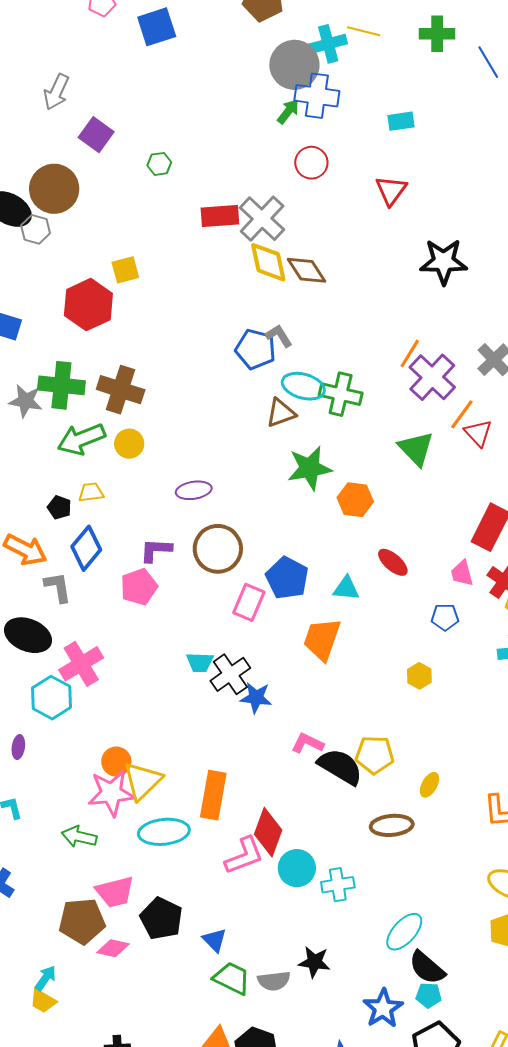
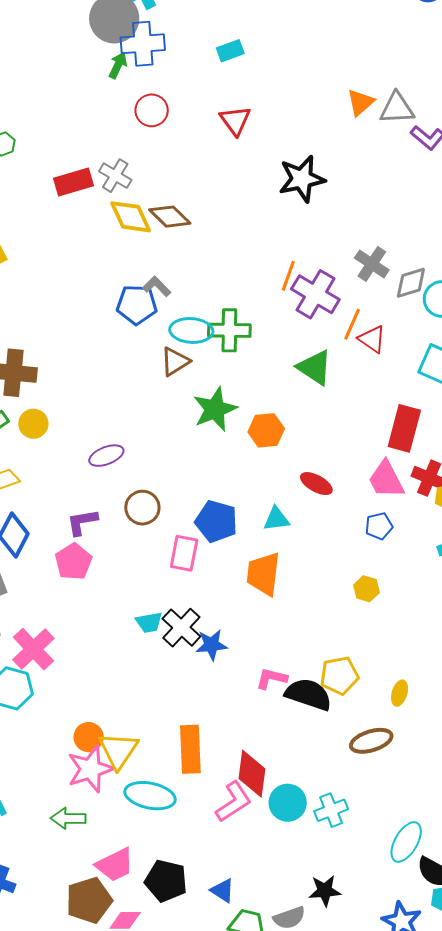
gray cross: (262, 219) -> (115, 176), size x0.7
brown circle: (218, 549) -> (142, 508), size x0.7
pink trapezoid: (462, 573) -> (386, 480), size x1.5
cyan ellipse: (164, 832) -> (150, 796), turned 30

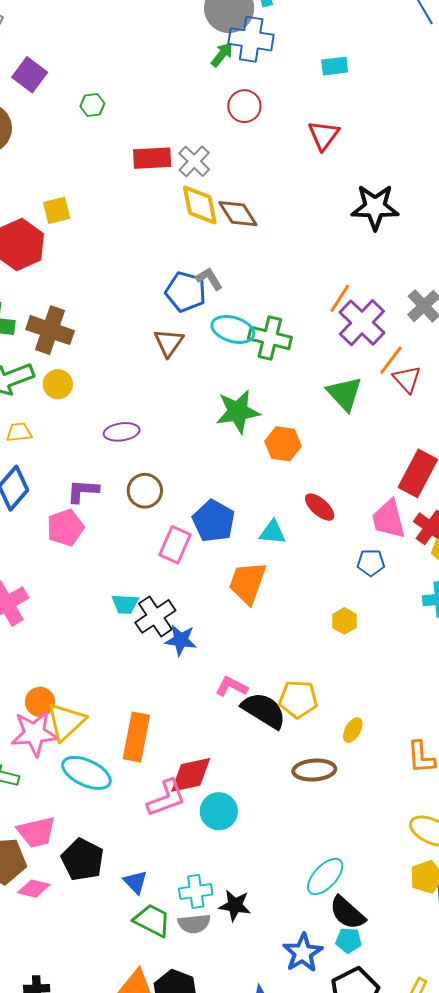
brown triangle: (175, 361) -> (169, 343), moved, turned -36
red diamond: (252, 774) -> (191, 775), turned 57
cyan cross: (331, 810) -> (196, 891), moved

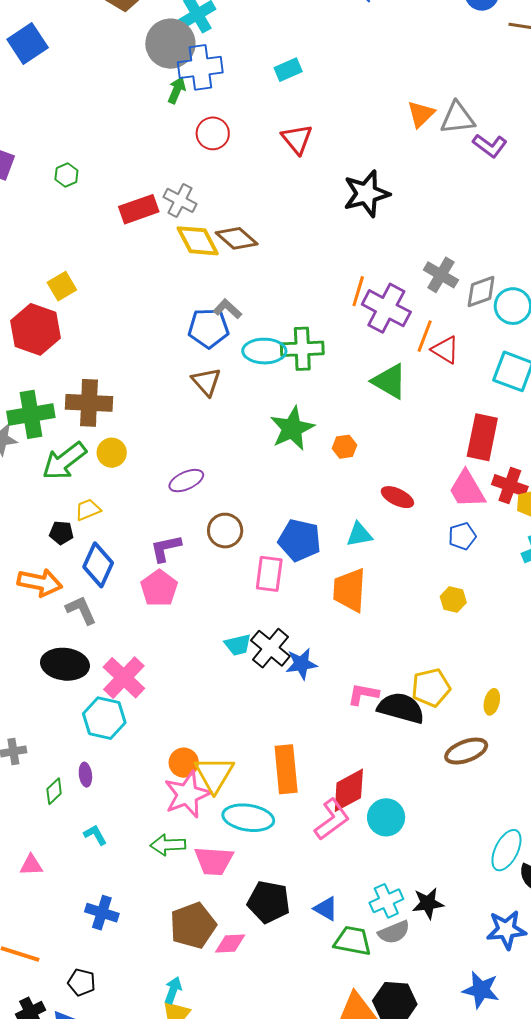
orange hexagon: (283, 444) -> (344, 447), size x0.7
pink trapezoid: (37, 832) -> (214, 861), moved, turned 33
blue star: (303, 953) -> (506, 930), turned -30

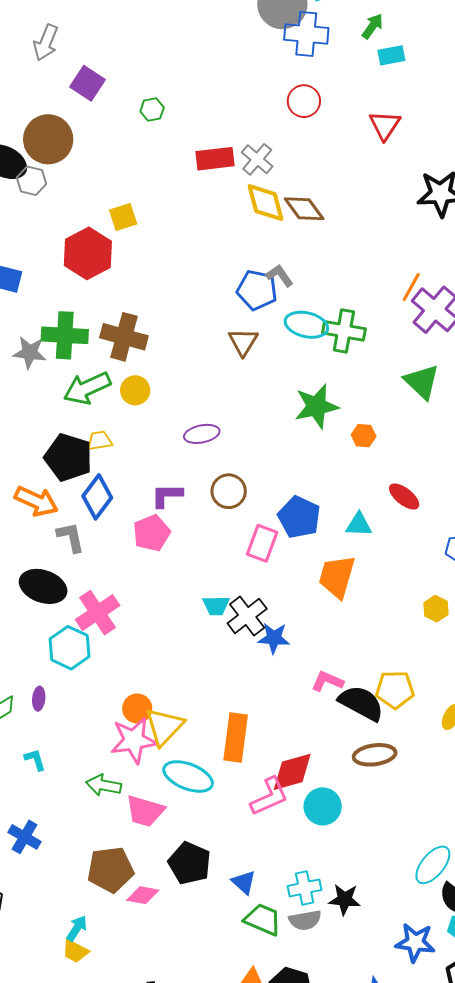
green arrow: (177, 90) -> (373, 26), moved
black pentagon: (61, 533) -> (68, 457), size x2.0
brown ellipse: (466, 751) -> (375, 755), moved

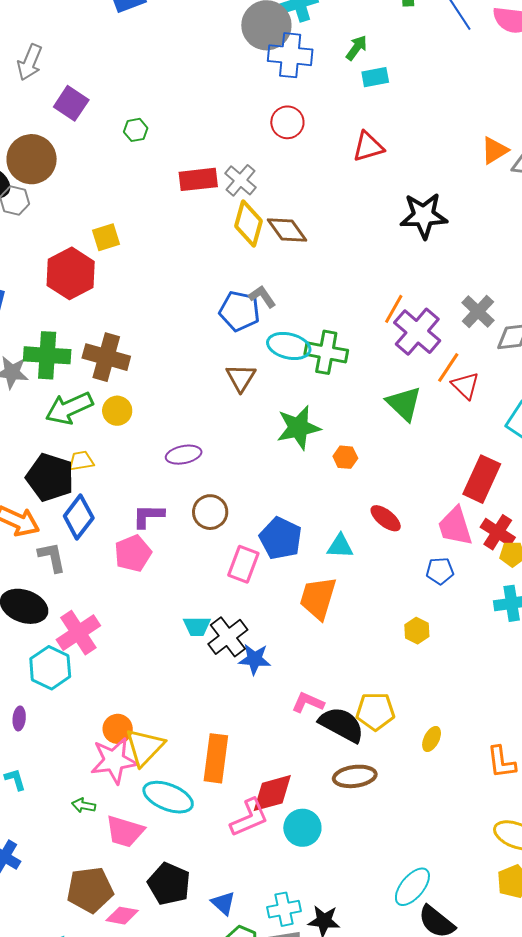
red triangle: (385, 125) -> (368, 147), turned 40
yellow diamond: (266, 203) -> (249, 224), turned 30
brown triangle: (243, 342) -> (241, 378), moved
green arrow: (104, 785) -> (84, 805), size x0.7

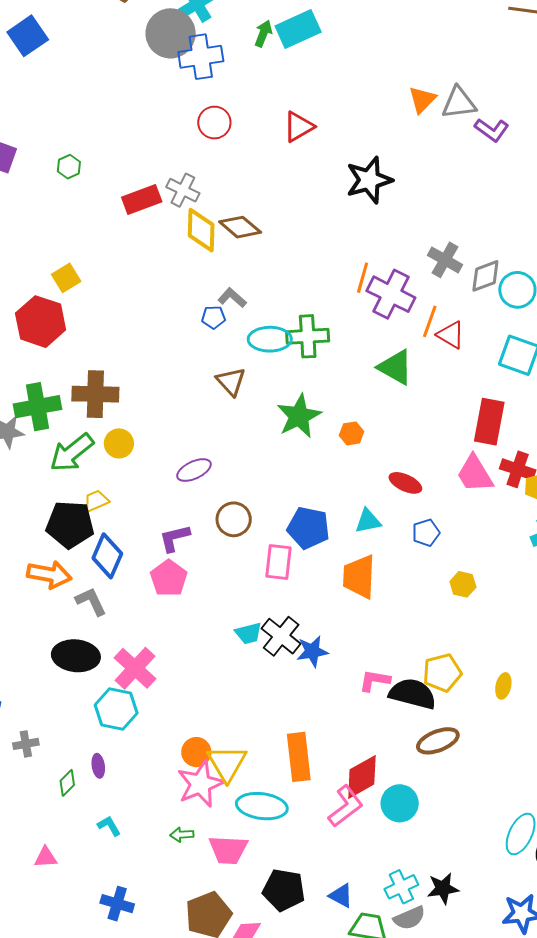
cyan rectangle: (375, 77) -> (298, 29), moved, size x1.6
blue pentagon: (239, 311) -> (213, 317), size x0.6
blue pentagon: (440, 571) -> (426, 533), moved

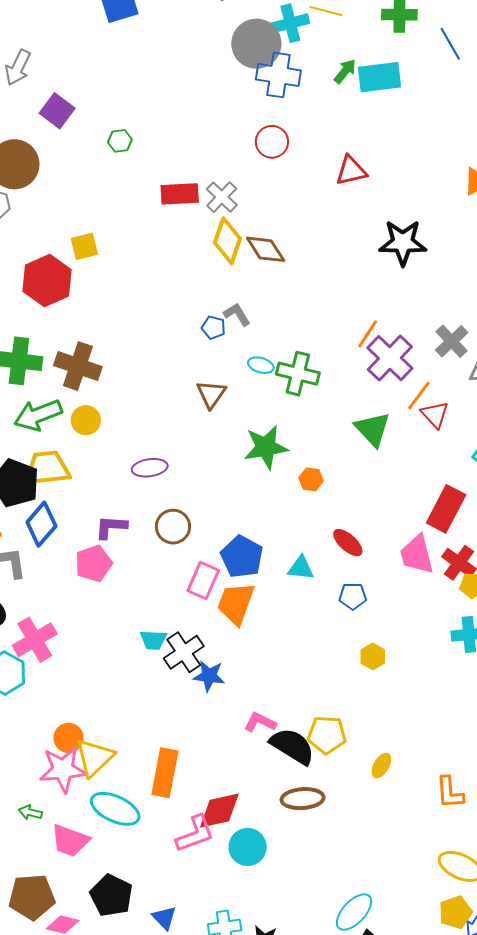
cyan ellipse: (270, 339) -> (261, 365), size x0.6
yellow trapezoid: (96, 501) -> (47, 468), size x1.8
orange trapezoid: (359, 577) -> (236, 603), moved

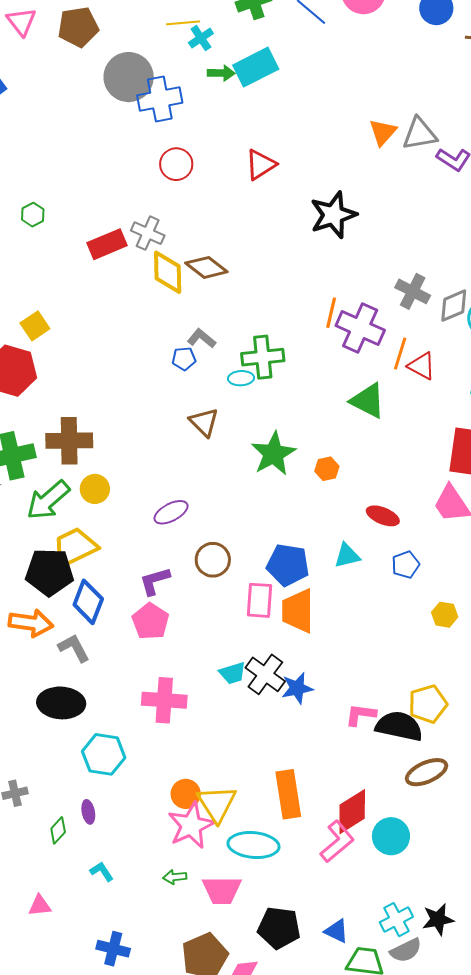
cyan cross: (290, 23) -> (201, 38), moved, size x0.7
green arrow: (345, 71) -> (221, 73), turned 72
green cross: (298, 374) -> (263, 357), moved
pink cross: (35, 640) -> (164, 700), moved, turned -36

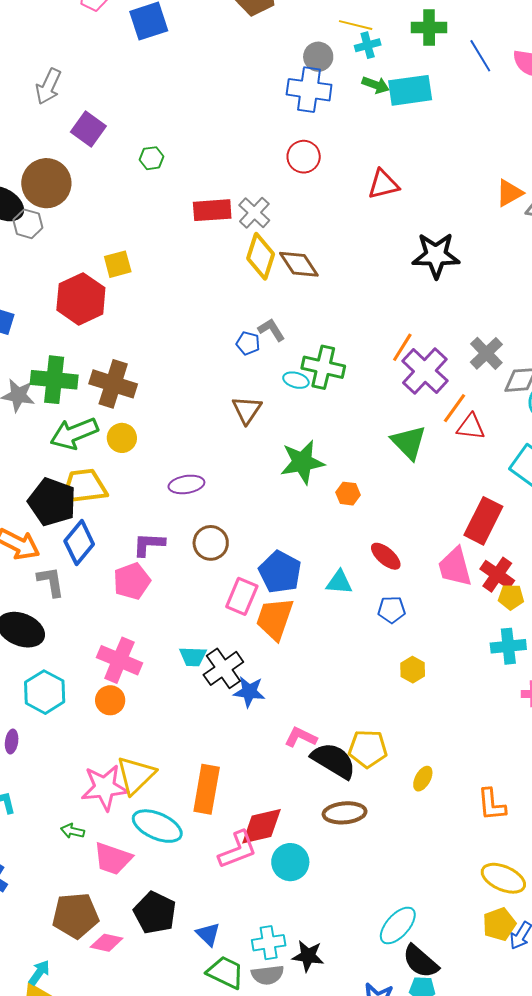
gray circle: (129, 77) -> (318, 57), moved, size x0.6
red triangle: (422, 366) -> (471, 427), turned -40
orange circle: (186, 794) -> (110, 700), moved

